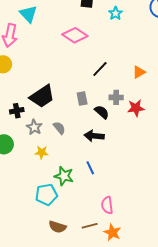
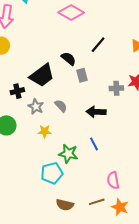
gray cross: (116, 97) -> (116, 88), moved
black semicircle: (102, 112) -> (68, 59), moved

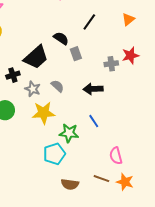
yellow star: (45, 131) -> (43, 113), size x1.6
brown line: (97, 202) -> (101, 179), turned 42

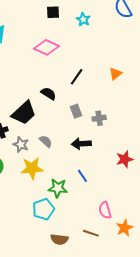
gray rectangle: (76, 54) -> (76, 111), moved
red star: (130, 55) -> (125, 159), moved
orange star: (125, 182) -> (124, 228), moved, turned 30

